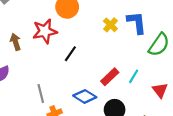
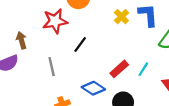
brown arrow: (15, 42) -> (21, 40), moved
gray line: (41, 93) -> (52, 67), moved

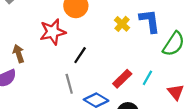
gray line: (52, 67) -> (69, 84), moved

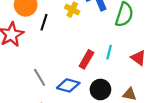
black line: (80, 55) -> (44, 22), moved

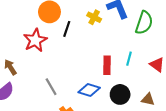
red rectangle: (86, 59) -> (107, 65), turned -30
gray line: (40, 77) -> (51, 87), moved

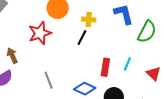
yellow cross: (94, 17) -> (89, 19), moved, turned -32
black line: (67, 29) -> (82, 38), moved

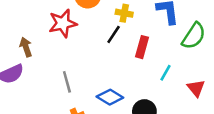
red rectangle: (105, 67) -> (142, 47), moved

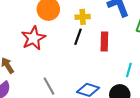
cyan line: (165, 73) -> (129, 70), moved

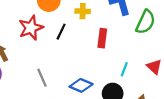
black line: (78, 37) -> (61, 32), moved

